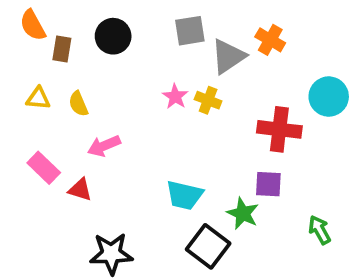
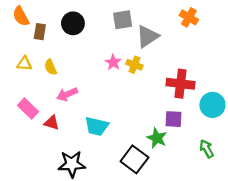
orange cross: (270, 40) -> (189, 17), moved
cyan circle: (329, 97) -> (212, 105), moved
cyan trapezoid: (184, 195) -> (97, 126), moved

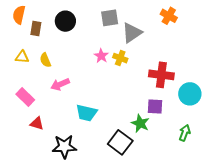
orange semicircle: (21, 16) -> (19, 15), turned 42
red triangle: (52, 123) -> (37, 123), moved
green arrow: (207, 149) -> (185, 133), turned 49

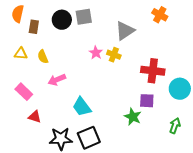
gray square: (110, 18) -> (84, 17), moved
cyan trapezoid: (86, 113) -> (82, 107), turned 40
black square: (120, 142) -> (89, 138), moved, turned 30

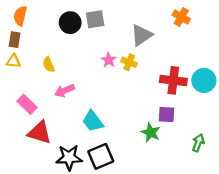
brown rectangle: (34, 27) -> (15, 40), moved
yellow triangle: (21, 54) -> (13, 61), moved
cyan circle: (180, 89) -> (204, 80), moved
red triangle: (35, 117) -> (40, 133), size x1.6

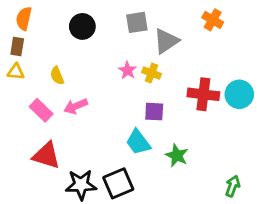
gray square: (95, 19) -> (137, 22), moved
pink rectangle: (27, 104) -> (41, 110), moved
purple square: (167, 114) -> (154, 112), moved
cyan trapezoid: (93, 121) -> (138, 142), moved
green arrow: (198, 143) -> (233, 186), moved

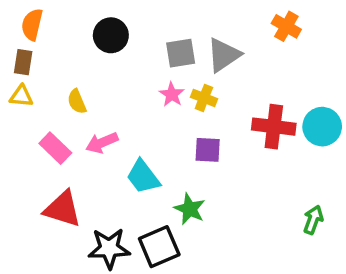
gray square: (137, 22) -> (181, 53), moved
cyan trapezoid: (138, 142) -> (143, 177), moved
green star: (177, 155) -> (190, 209), moved
green arrow: (233, 186) -> (313, 220), moved

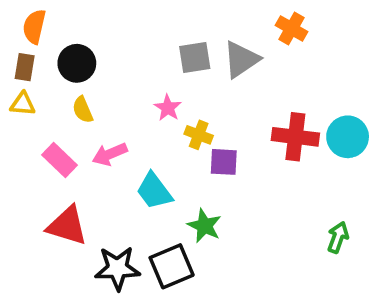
orange cross: (286, 26) -> (291, 28), moved
black circle: (111, 35) -> (77, 63), moved
pink star: (172, 94) -> (168, 108), moved
yellow cross: (204, 98) -> (199, 135), moved

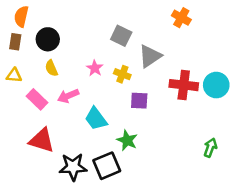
gray square: (195, 58) -> (121, 36), turned 35
gray triangle: (241, 59) -> (150, 56), moved
yellow triangle: (23, 104) -> (14, 75), moved
pink star: (168, 108) -> (95, 68), moved
yellow cross: (199, 135) -> (122, 74), moved

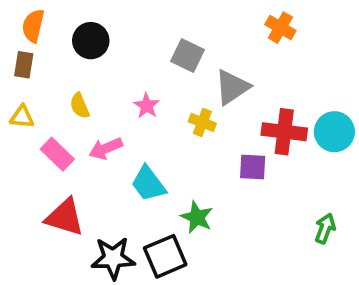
black circle: (48, 39) -> (91, 41), moved
yellow cross: (122, 74) -> (202, 122), moved
purple square: (139, 101) -> (253, 167), moved

